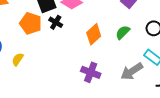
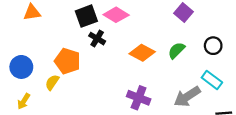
orange pentagon: (31, 23) -> (67, 61), moved
orange diamond: (94, 34) -> (142, 53), turned 70

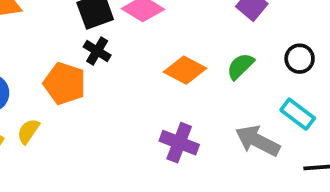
black cross: (97, 39) -> (97, 51), moved
yellow semicircle: (52, 82) -> (28, 131), moved
gray arrow: (187, 97) -> (258, 141), turned 60

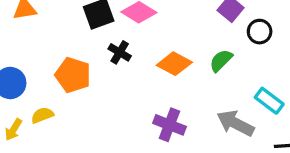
black cross: (97, 51) -> (120, 52), moved
black circle: (300, 59) -> (260, 32), moved
yellow semicircle: (28, 131) -> (42, 115), turned 35

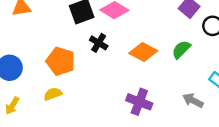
yellow semicircle: (42, 115) -> (53, 94), moved
gray arrow: (235, 123) -> (193, 101), size x0.7

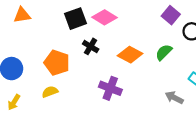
purple cross: (139, 102) -> (110, 88), moved

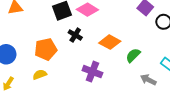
green semicircle: (164, 52) -> (133, 55), moved
orange pentagon: (57, 63) -> (46, 49), turned -30

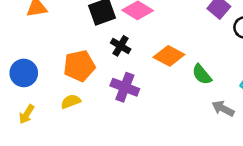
green semicircle: (133, 55) -> (202, 74), turned -84
purple cross: (92, 72) -> (125, 87), moved

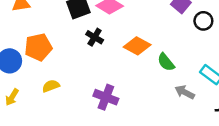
orange pentagon: (79, 66) -> (38, 47), moved
purple cross: (125, 87) -> (106, 97), moved

